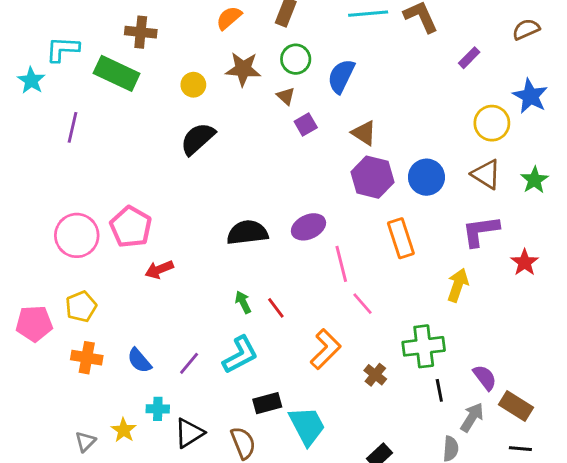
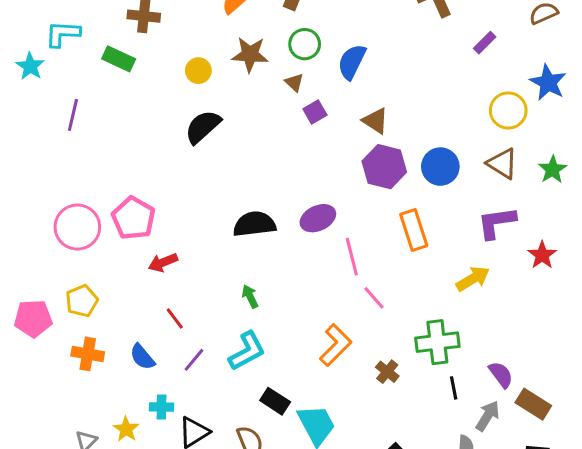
green rectangle: (117, 73) -> (119, 59), size x0.7
yellow arrow: (458, 285) -> (473, 279), turned 40
red line: (276, 308) -> (175, 319), moved
black rectangle: (267, 403) -> (275, 401), turned 48

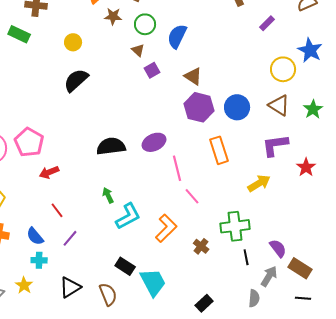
brown star: (250, 54) -> (113, 16), moved, size x0.7
cyan L-shape: (247, 351) -> (128, 216), moved
cyan cross: (161, 407) -> (39, 260), moved

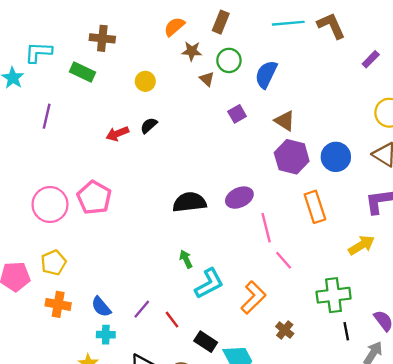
brown triangle: (138, 50) -> (207, 79), moved
black semicircle: (76, 80) -> (149, 125), size x0.6
red arrow: (49, 172) -> (117, 134), moved
red line: (57, 210) -> (172, 320), moved
brown cross: (201, 246) -> (285, 330), moved

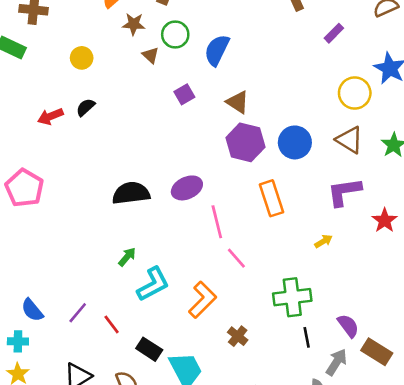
yellow arrow: (361, 245) -> (323, 241), size x0.6
green arrow: (186, 259) -> (127, 257), turned 66
cyan cross: (106, 335) -> (18, 341), moved

